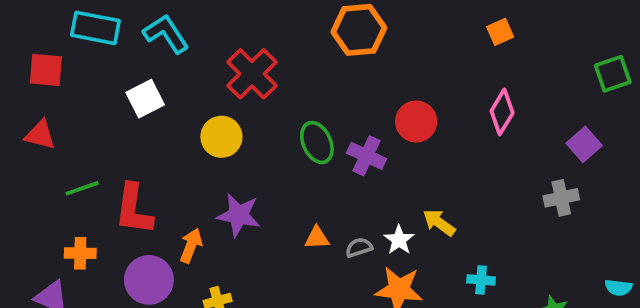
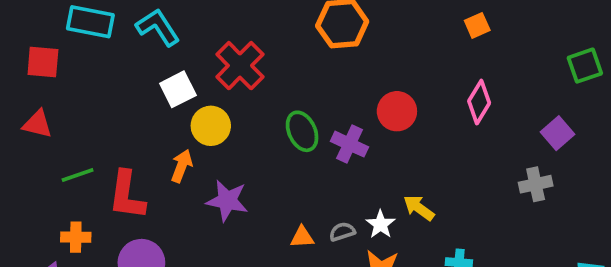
white square: (145, 99) -> (178, 89), moved
orange triangle: (317, 238) -> (302, 237), moved
orange arrow: (191, 246) -> (182, 166), moved

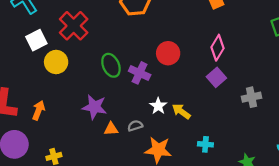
purple square: (558, 133) -> (216, 77), moved
orange arrow: (182, 166) -> (38, 110), moved
purple star: (227, 201) -> (94, 107), moved
white star: (381, 224) -> (158, 106), moved

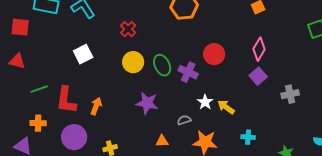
red cross: (74, 26) -> (128, 29), size x0.6
white square: (36, 40) -> (83, 54), moved
yellow circle: (56, 62) -> (133, 62), moved
orange triangle: (111, 129) -> (162, 141), moved

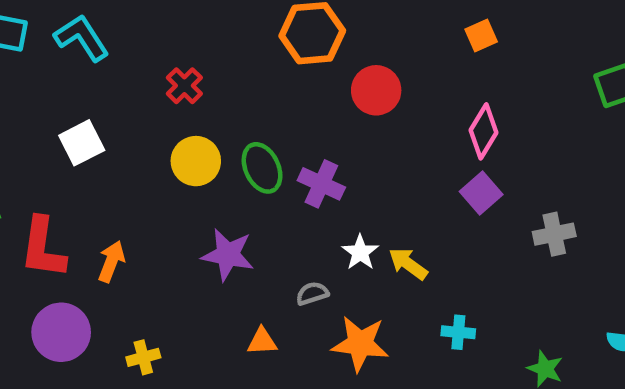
red circle: (214, 54) -> (376, 90), moved

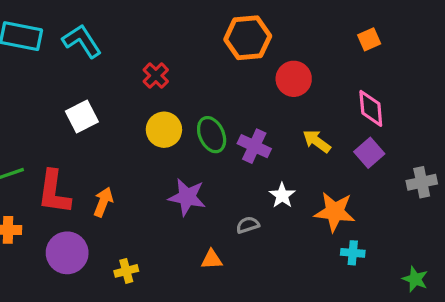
pink diamond: (483, 131) -> (371, 108), turned -36
yellow arrow: (408, 264) -> (317, 141), moved
orange star: (360, 344) -> (335, 212), moved

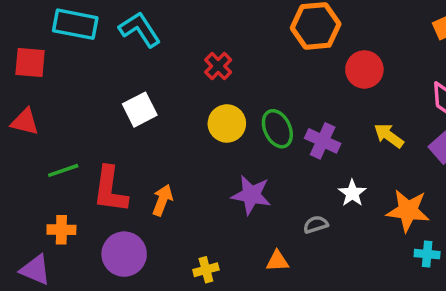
yellow cross: (126, 271) -> (206, 270), moved

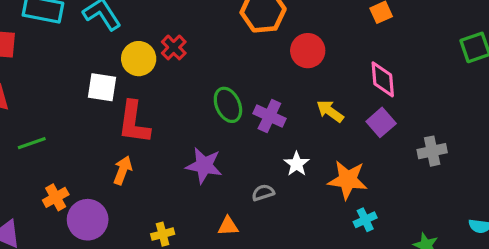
white square: (140, 110) -> (102, 87), turned 36
yellow circle: (227, 123) -> (139, 59), moved
red L-shape: (110, 190) -> (134, 122), moved
orange cross: (61, 230) -> (56, 197), moved, turned -30
cyan cross: (427, 254) -> (365, 220), turned -30

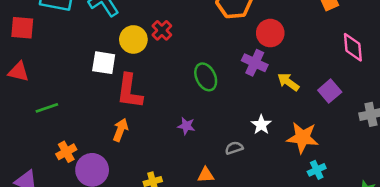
pink diamond: (383, 79) -> (353, 47), moved
purple cross: (269, 116) -> (255, 63), moved
purple star: (204, 165) -> (186, 126), size x0.6

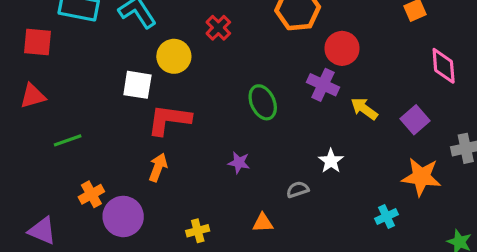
red cross: (162, 30) -> (218, 28), moved
red triangle: (18, 72) -> (33, 96), turned -30
red L-shape: (130, 91) -> (169, 120), turned 90
orange star: (303, 138) -> (421, 177), moved
cyan cross: (317, 170) -> (386, 216), moved

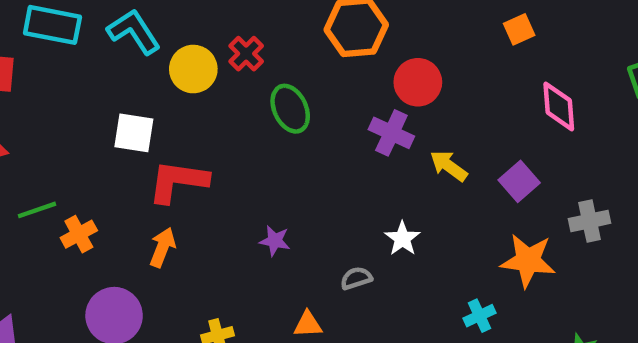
yellow circle: (174, 56) -> (193, 69), moved
green ellipse: (263, 102) -> (290, 109), moved
orange cross: (91, 194) -> (79, 234), moved

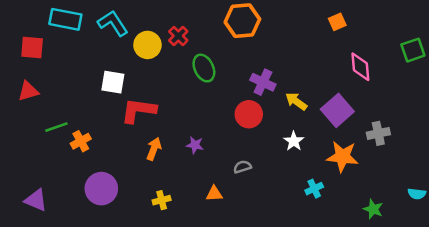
red circle: (418, 82) -> (249, 114), moved
purple square: (519, 181) -> (337, 110), size x1.4
white star: (402, 239) -> (294, 141), moved
orange arrow: (162, 247) -> (154, 149), moved

